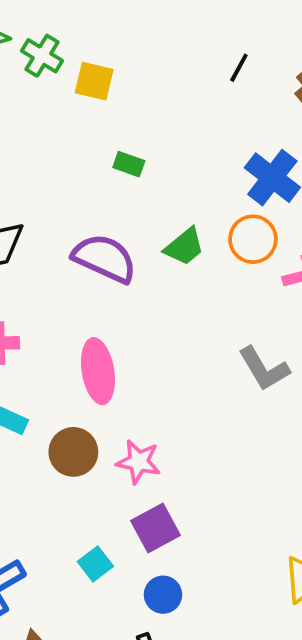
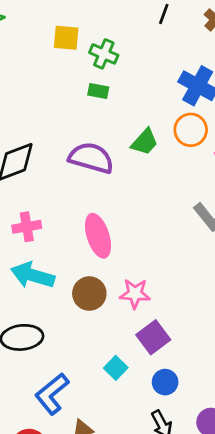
green cross: (42, 56) -> (104, 54), moved

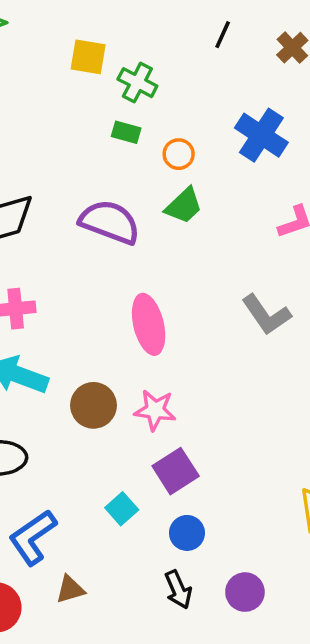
orange circle: (191, 130) -> (179, 154), moved, size x0.7
pink ellipse: (98, 236) -> (149, 324), moved

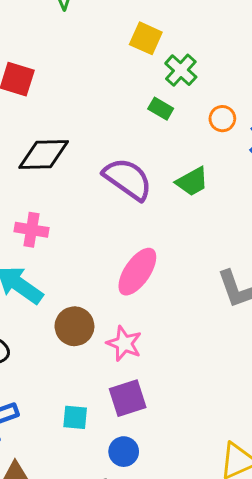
orange circle: (179, 154) -> (222, 119), moved
pink ellipse: (149, 324) -> (137, 272), turned 33
cyan square: (122, 509) -> (75, 417), turned 32

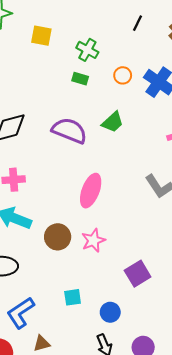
yellow square: (146, 38) -> (41, 36), moved
pink star: (124, 344) -> (93, 240), turned -30
purple square: (128, 398) -> (138, 274), moved

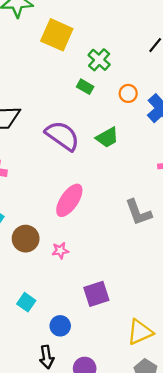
yellow square: (41, 36) -> (57, 35), size x1.4
pink star: (93, 240) -> (60, 251), size x0.7
cyan square: (73, 297) -> (26, 302), turned 30

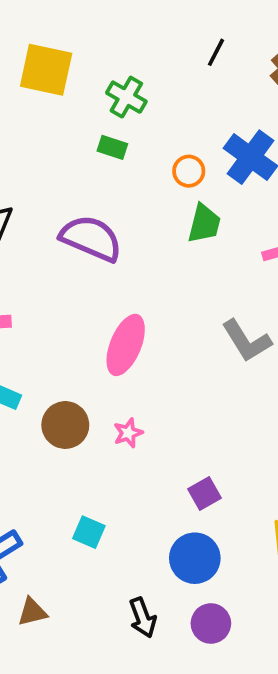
orange circle: (128, 93) -> (189, 171), moved
green trapezoid: (107, 137) -> (204, 224), moved, turned -35
purple square: (96, 294) -> (205, 493), size x0.7
blue circle: (60, 326) -> (195, 558), moved, size x1.4

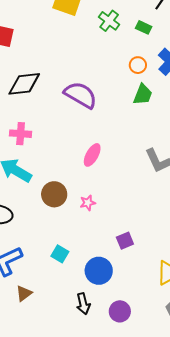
green rectangle: (112, 147) -> (144, 27), moved
pink ellipse: (126, 345) -> (92, 155), size x0.7
blue circle: (195, 558) -> (99, 271), moved
brown triangle: (32, 612) -> (24, 293), turned -30

